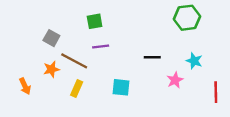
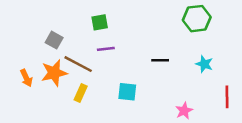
orange star: (51, 69) -> (54, 73), size x1.5
pink star: (175, 80) -> (184, 111), moved
orange arrow: (25, 86) -> (26, 78), moved

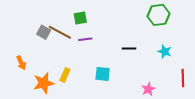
brown line: (78, 64) -> (60, 32), moved
orange star: (54, 73) -> (44, 83), moved

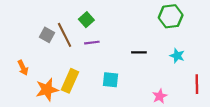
green square: (80, 18) -> (86, 20), turned -32
brown line: (60, 32) -> (65, 35), turned 35
yellow rectangle: (65, 75) -> (70, 81), size x1.5

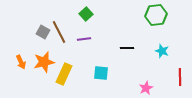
green square: (86, 20) -> (86, 14), moved
orange star: (47, 90) -> (44, 62), moved

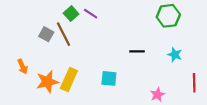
green square: (86, 14) -> (71, 14), moved
purple line: (84, 39) -> (91, 14), moved, turned 40
orange star: (44, 62) -> (47, 82), moved

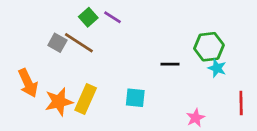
green hexagon: (168, 16) -> (209, 47), moved
brown line: (64, 34) -> (79, 43), turned -30
orange arrow: (22, 67) -> (28, 83), size x1.5

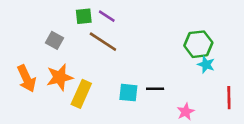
green square: (88, 17) -> (84, 16), turned 36
brown line: (79, 43) -> (103, 42), moved
black line: (170, 64) -> (155, 89), moved
orange star: (59, 102) -> (60, 77), moved

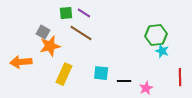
orange star: (60, 77) -> (50, 46), moved
orange arrow: (27, 79) -> (21, 62), turned 110
black line: (155, 89) -> (124, 81), moved

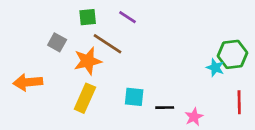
purple line: (84, 13) -> (128, 17), moved
green hexagon: (156, 35) -> (232, 54), moved
orange star: (50, 46) -> (88, 61), moved

